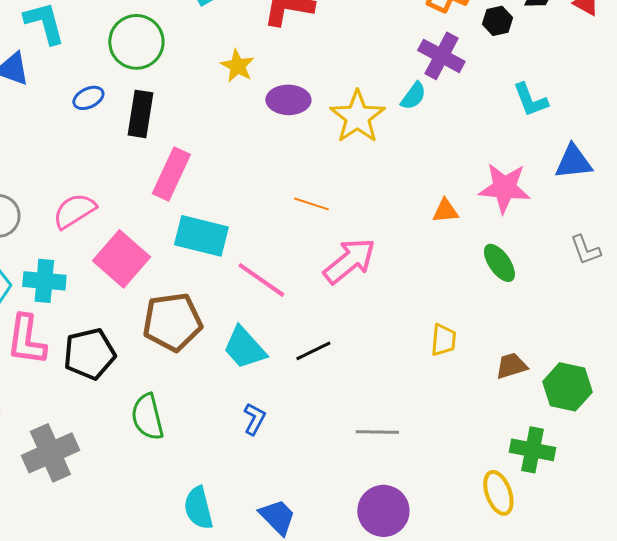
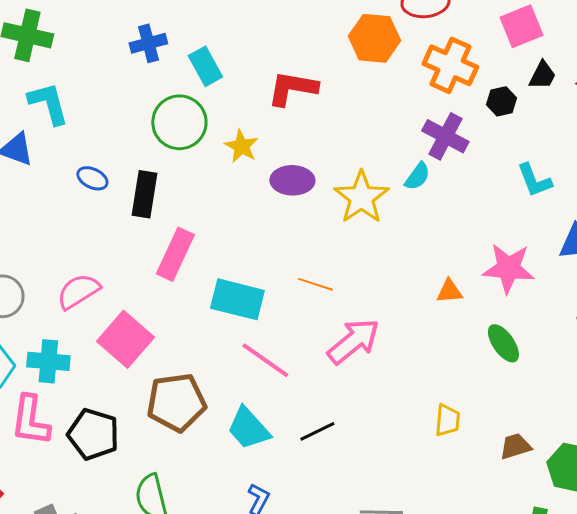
green circle: (136, 42) -> (179, 122), moved
blue ellipse: (88, 98) -> (92, 178), turned 52
cyan rectangle: (201, 236) -> (237, 299), moved
black pentagon: (89, 354) -> (93, 434), turned 30

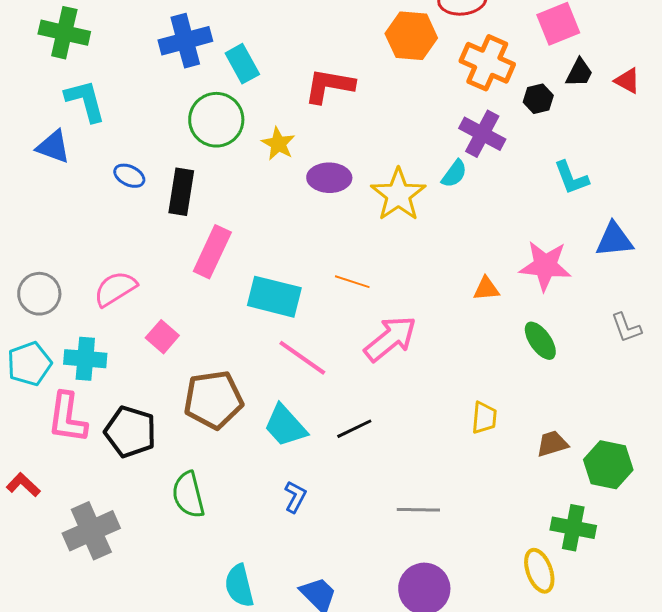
blue cross: (148, 43) -> (185, 41), size x1.4
pink square: (125, 339) -> (162, 337), size x0.6

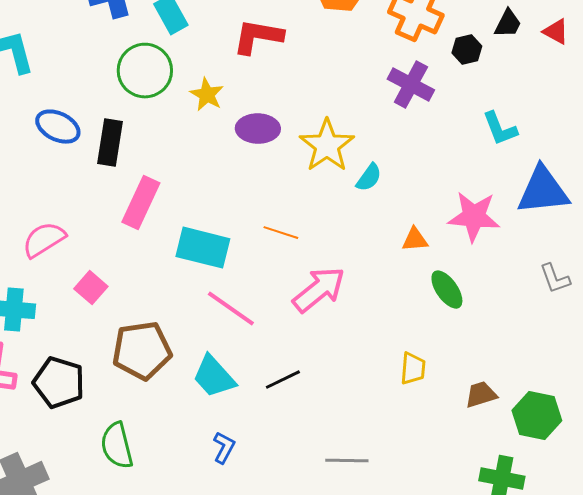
cyan semicircle: (454, 174) -> (369, 178), moved
blue ellipse: (129, 176) -> (58, 127), size x1.4
blue triangle: (614, 240) -> (543, 191), size x1.4
green ellipse: (540, 341) -> (447, 290), moved

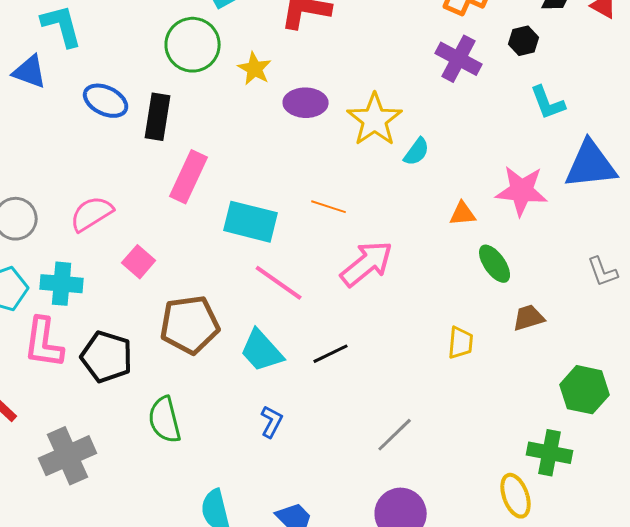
black hexagon: (467, 50) -> (524, 41), moved
gray L-shape: (555, 279) -> (603, 272), moved
brown trapezoid: (481, 395) -> (529, 318), moved
gray line: (347, 461) -> (395, 435), turned -45

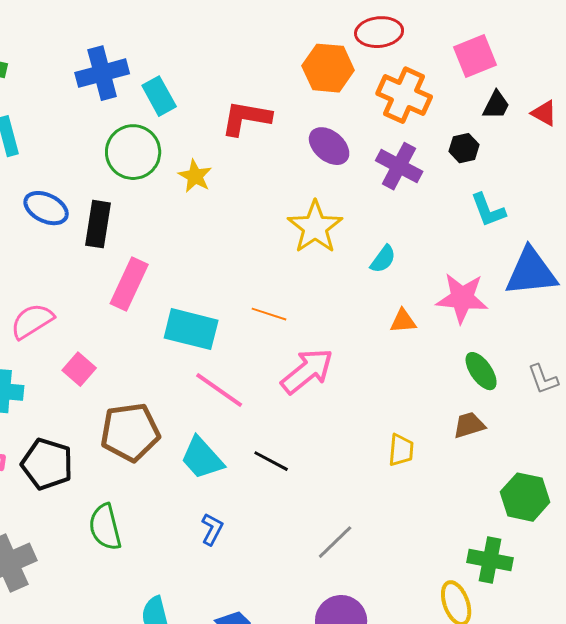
purple ellipse: (306, 103) -> (329, 146), moved, turned 39
cyan semicircle: (417, 152) -> (383, 259), moved
green ellipse: (495, 264) -> (481, 371), moved
black line: (331, 354) -> (271, 461), turned 54

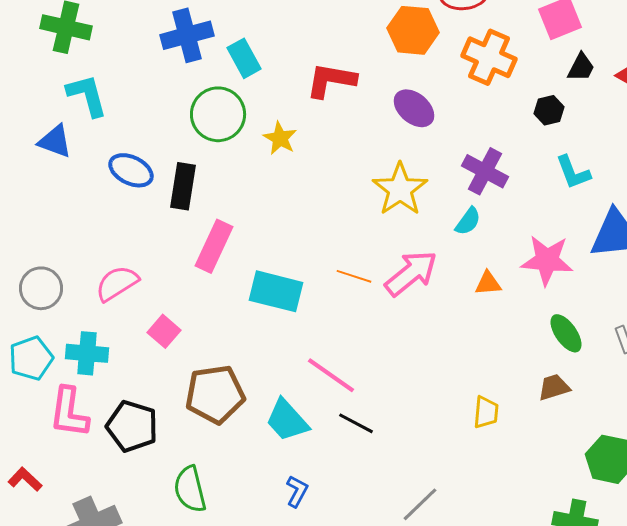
purple cross: (399, 166) -> (485, 171), moved
pink arrow: (307, 371) -> (411, 273), moved
pink line: (219, 390) -> (331, 375), moved

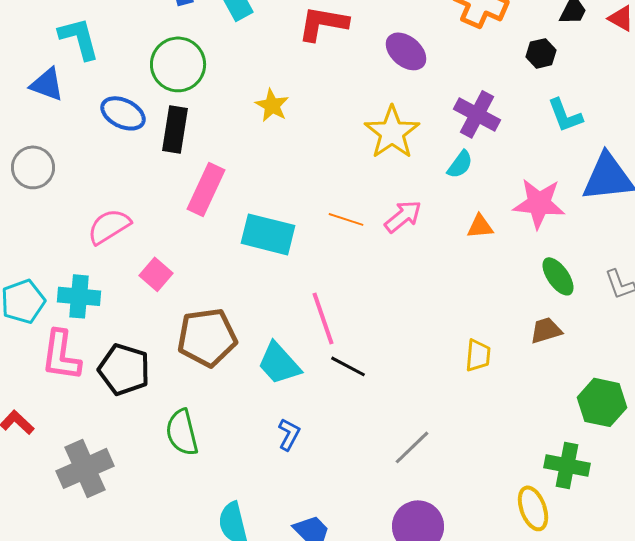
green circle: (218, 114) -> (178, 64), moved
yellow star: (280, 138) -> (272, 105), moved
pink arrow: (411, 273) -> (403, 216), size x0.7
gray circle: (41, 288) -> (33, 167), moved
pink line: (331, 375) -> (323, 318), turned 36

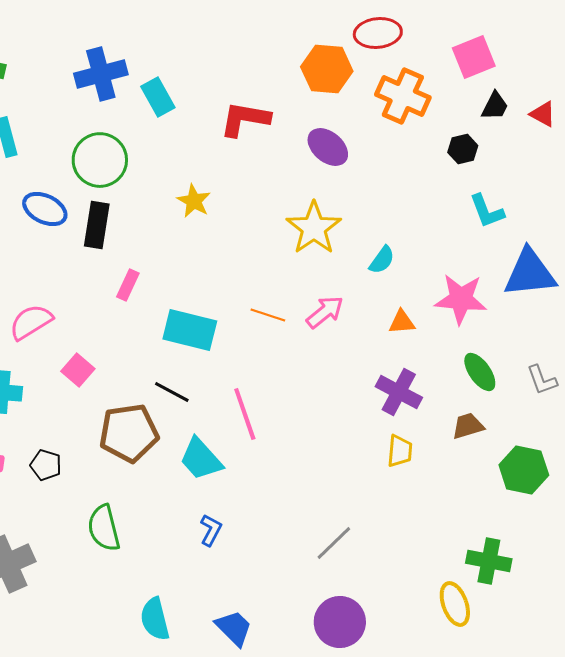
purple cross: (477, 114) -> (399, 392), moved
pink rectangle: (206, 189) -> (128, 285), size x0.6
black line: (348, 366) -> (172, 392), moved
black pentagon: (124, 369) -> (46, 465), size x0.6
green hexagon: (602, 402) -> (524, 470), moved

